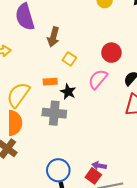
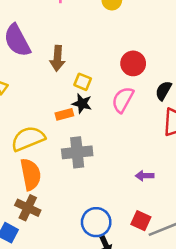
black star: (68, 92) -> (82, 104), moved
yellow semicircle: (18, 95) -> (28, 139), turned 44
purple arrow: (99, 166) -> (145, 176), moved

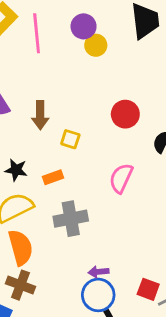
pink semicircle: (123, 100) -> (121, 178), moved
black star: (82, 104) -> (16, 170), moved
purple arrow: (145, 176) -> (98, 272), moved

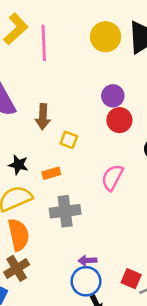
purple circle: (84, 26) -> (113, 96), moved
yellow circle: (96, 45) -> (106, 37), moved, size x1.5
brown cross: (20, 285) -> (17, 268), turned 35

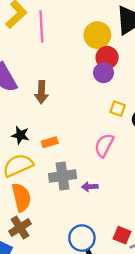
yellow circle: (106, 37) -> (97, 35), moved
red circle: (119, 120) -> (107, 57), moved
yellow square: (69, 140) -> (118, 109), moved
purple arrow: (87, 260) -> (90, 187), moved

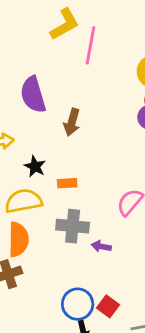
red square: (122, 235) -> (108, 306), moved

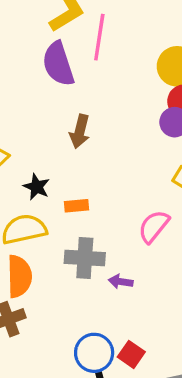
purple semicircle: (33, 95) -> (58, 64), moved

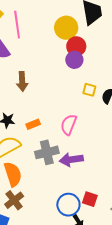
pink semicircle: (154, 226) -> (69, 125), moved
purple arrow: (121, 282) -> (71, 160), size x1.6

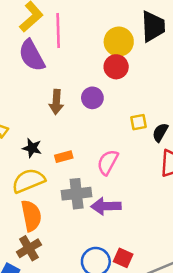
red circle: (76, 46) -> (116, 67), moved
purple circle: (74, 60) -> (92, 98), moved
yellow square: (89, 90) -> (139, 122), turned -32

